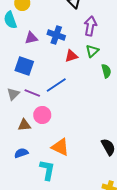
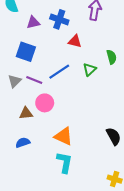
green triangle: (92, 51) -> (90, 69), moved
red triangle: (71, 56) -> (75, 41), turned 32
cyan L-shape: (47, 170) -> (65, 162), moved

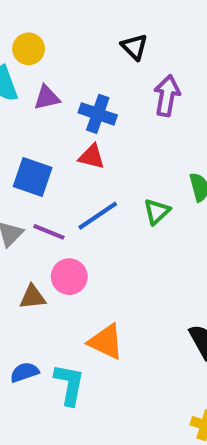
purple triangle: (33, 23) -> (47, 98), moved
red triangle: (75, 41) -> (92, 157), moved
blue semicircle: (23, 143) -> (24, 372), moved
cyan L-shape: (65, 162) -> (69, 384), moved

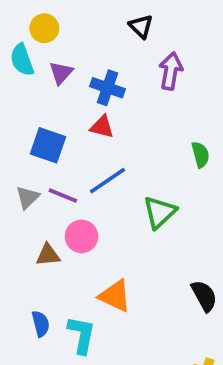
purple triangle: (47, 98) -> (61, 73), turned -35
green triangle: (157, 212) -> (160, 212), moved, size x1.4
blue semicircle: (24, 372) -> (41, 324), turned 95

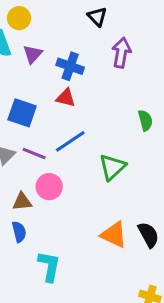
orange triangle: (115, 296) -> (114, 235), moved
blue semicircle: (41, 324) -> (19, 232), moved

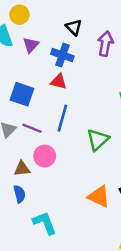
black triangle: (97, 17) -> (74, 27), moved
blue line: (70, 141) -> (62, 118), turned -40
cyan L-shape: (49, 266) -> (45, 223), turned -32

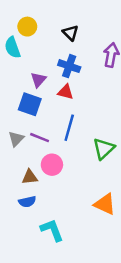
black triangle: (74, 27) -> (70, 33), moved
purple triangle: (31, 45) -> (38, 80), moved
blue semicircle: (19, 194) -> (27, 202), turned 91

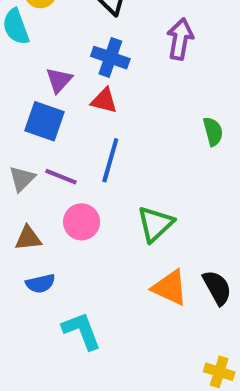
green triangle: (104, 149) -> (155, 224), moved
brown triangle: (30, 177) -> (28, 238), moved

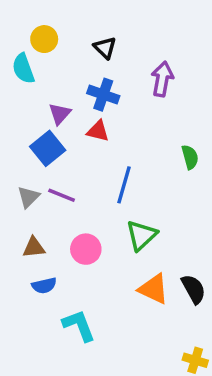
blue square: (45, 121) -> (48, 148), turned 32
blue line: (110, 160) -> (124, 185), moved
pink circle: (82, 222) -> (86, 249), moved

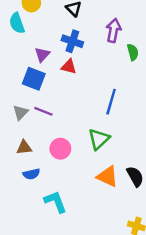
blue square: (48, 148) -> (34, 79), turned -30
green semicircle: (190, 157) -> (133, 52), moved
blue line: (124, 185) -> (111, 102), moved

